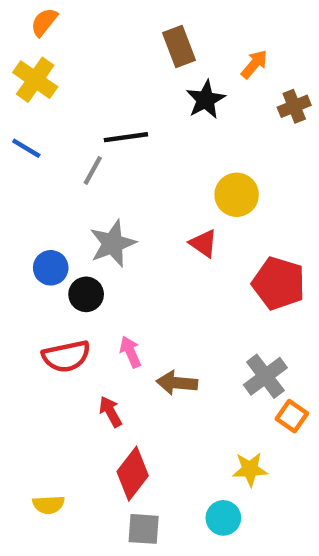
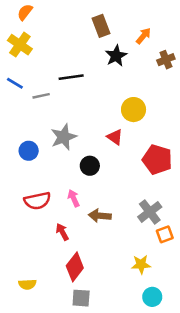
gray line: (93, 170) -> (41, 96), moved, turned 49
black circle: (86, 294) -> (90, 166), moved
orange square: (292, 416) -> (165, 234), turned 35
cyan circle: (223, 518) -> (152, 297), moved

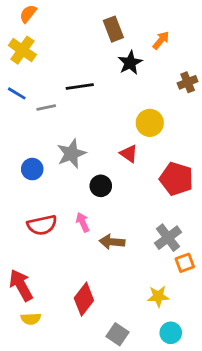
brown cross: (166, 60) -> (188, 82), moved
red arrow: (62, 232) -> (21, 285), moved, size x1.6
gray square: (81, 298) -> (118, 334), moved, turned 30

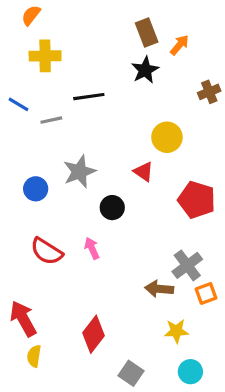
brown rectangle: (113, 29) -> (147, 32), moved
yellow cross: (22, 50) -> (45, 56), moved, turned -36
red semicircle: (42, 225) -> (47, 251), turned 44
brown arrow: (112, 242) -> (159, 289), moved
yellow semicircle: (31, 319) -> (34, 356), turned 102

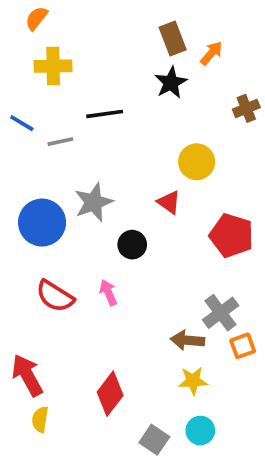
blue circle: (36, 189) -> (42, 223), size x1.6
yellow star: (176, 331) -> (193, 381), moved
cyan circle: (190, 372) -> (200, 430), moved

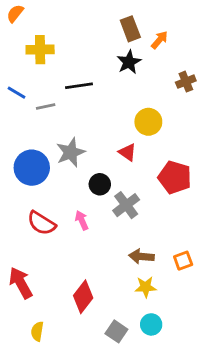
orange semicircle: (37, 18) -> (15, 14), moved
gray cross: (221, 313) -> (126, 205), moved
yellow semicircle: (40, 419) -> (37, 331), moved

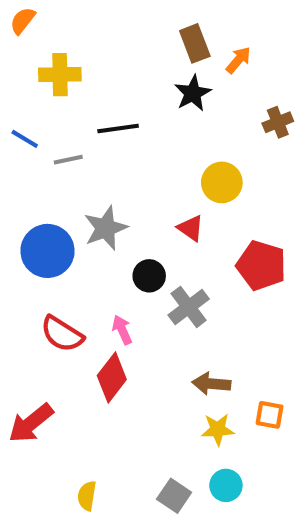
orange square: (183, 261) -> (270, 415), moved, turned 30
red arrow: (21, 283) -> (31, 423), turned -100
red diamond: (83, 297) -> (112, 378), moved
yellow semicircle: (37, 331) -> (87, 496), moved

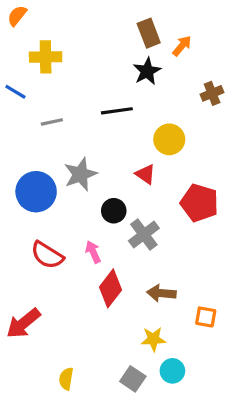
black line: (118, 129) -> (117, 111), moved
blue line: (25, 139) -> (15, 92), moved
red diamond: (112, 378) -> (111, 288), moved
yellow star: (218, 429) -> (153, 339), moved

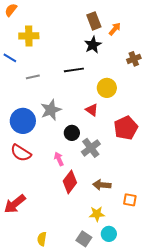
red pentagon: (199, 203) -> (126, 128), turned 30
red semicircle: (47, 255) -> (21, 153), moved

